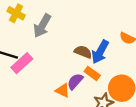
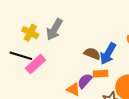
yellow cross: (16, 13) -> (30, 33), moved
orange rectangle: (92, 73) -> (101, 74), turned -40

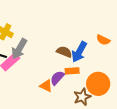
gray arrow: (54, 29) -> (19, 49), moved

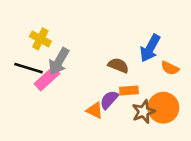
orange semicircle: (103, 40) -> (170, 68), moved
blue arrow: (79, 52) -> (150, 48), moved
brown star: (82, 97) -> (143, 112), moved

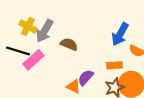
gray arrow: (59, 61) -> (45, 31), moved
brown semicircle: (118, 65) -> (69, 44), moved
orange rectangle: (129, 90) -> (115, 65), moved

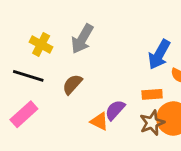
gray arrow: (45, 31) -> (82, 39), moved
brown semicircle: (69, 44) -> (72, 84), moved, turned -70
pink rectangle: (33, 60) -> (24, 114), moved

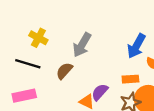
gray arrow: (82, 39) -> (82, 45), moved
pink rectangle: (24, 114) -> (24, 96), turned 30

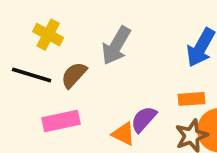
brown semicircle: (64, 71) -> (74, 75), moved
pink rectangle: (24, 96) -> (61, 121), moved

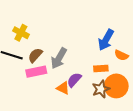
gray arrow: (116, 46) -> (59, 58), moved
pink rectangle: (61, 121) -> (36, 72), moved

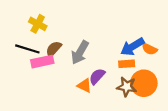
blue arrow: (106, 40) -> (132, 47), moved, turned 30
pink rectangle: (36, 72) -> (42, 62), moved
brown star: (101, 89) -> (127, 87), turned 30

